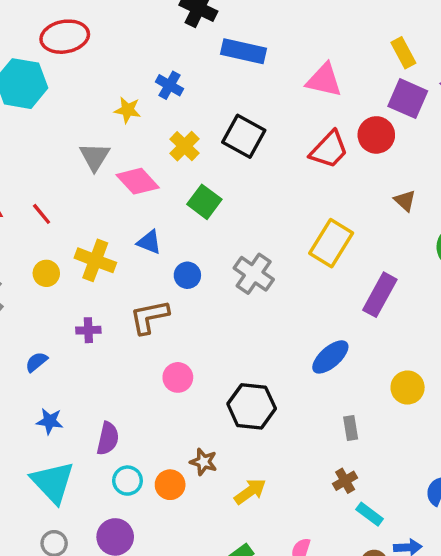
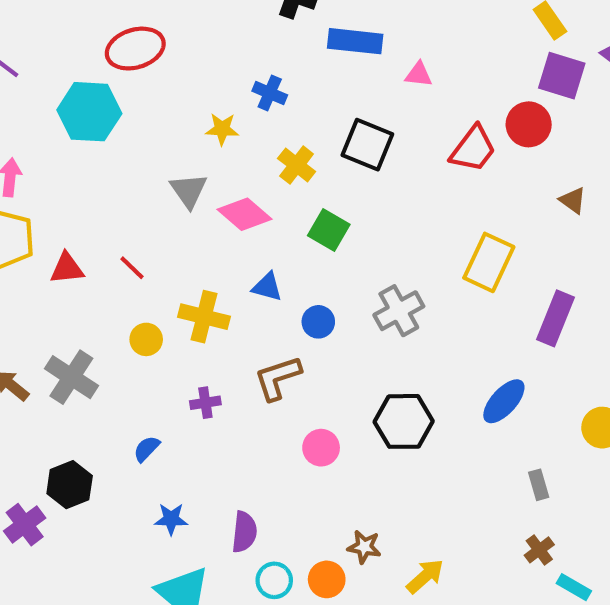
pink triangle: (324, 80) -> (419, 74), moved, size x0.6
gray cross: (254, 274) -> (399, 311), turned 33
black hexagon: (252, 406) -> (404, 421), moved

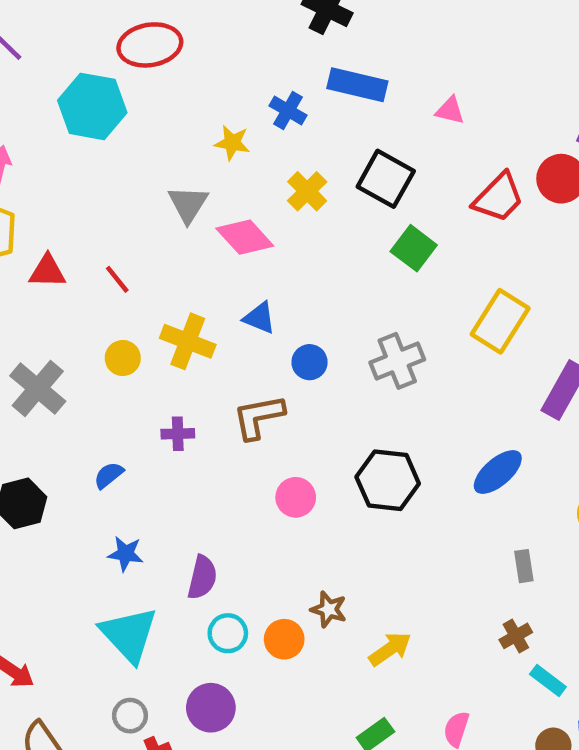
blue rectangle: (355, 41) -> (357, 85), moved
green square: (329, 230) -> (414, 248), moved

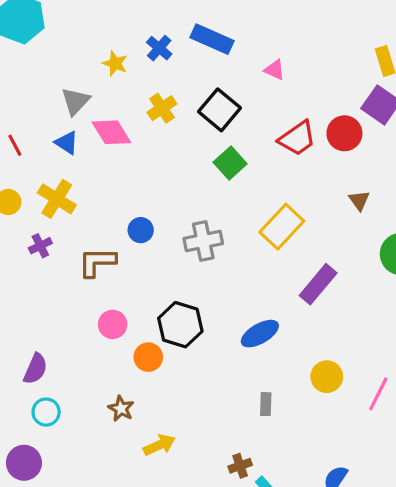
blue triangle: (259, 318) -> (67, 143), moved
purple cross: (178, 434) -> (40, 246), moved, turned -35
brown cross: (516, 636) -> (240, 466), moved
orange circle: (284, 639) -> (148, 357), moved

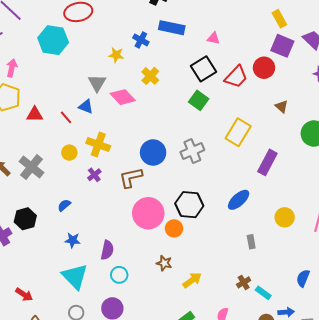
black square: (220, 110) -> (203, 69), moved, turned 30
blue triangle: (67, 143) -> (86, 107), moved
blue circle: (141, 230) -> (153, 153), size x1.6
pink circle: (113, 324) -> (148, 213), size x1.8

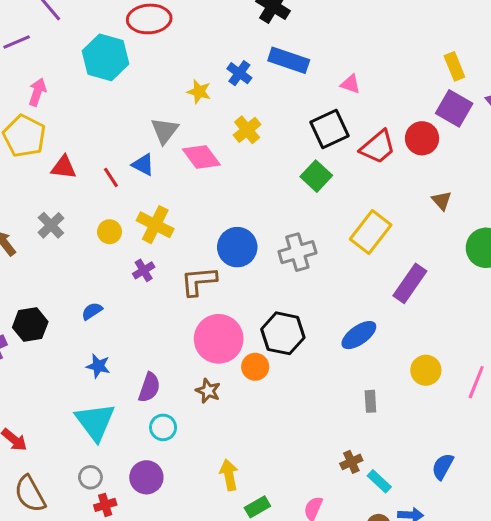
gray cross: (31, 167) -> (51, 225), moved, size x0.7
brown star: (164, 263) -> (208, 391), moved
yellow arrow: (192, 280) -> (229, 475), moved, turned -72

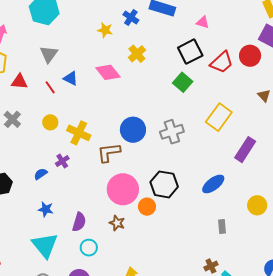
gray triangle: (165, 131) -> (49, 54), moved
yellow cross: (155, 225) -> (79, 133), moved
purple cross: (144, 270) -> (62, 161), moved

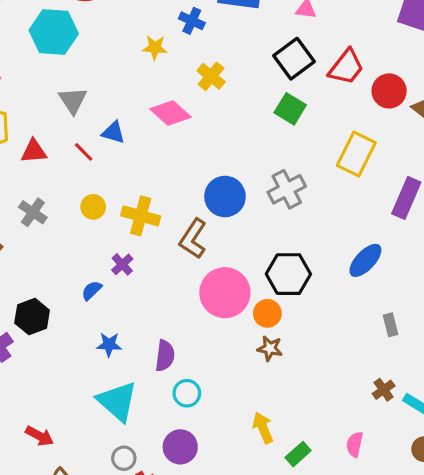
red circle: (250, 56) -> (389, 91), moved
brown L-shape: (109, 152) -> (193, 239), turned -40
brown star: (117, 223) -> (270, 348), moved

